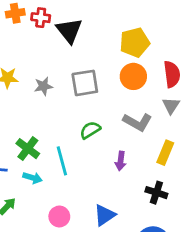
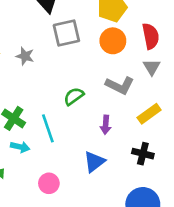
gray square: (85, 83) -> (66, 33), moved
gray star: (43, 86) -> (25, 56), turned 30
yellow rectangle: (165, 153) -> (149, 114), turned 35
blue triangle: (105, 215) -> (94, 162), moved

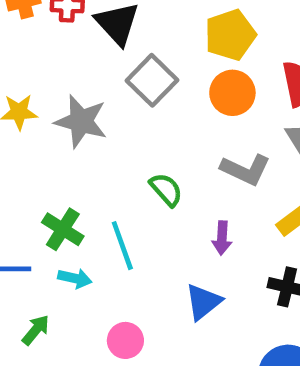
gray square: (66, 33) -> (152, 80), turned -32
gray star: (25, 56) -> (81, 121), size x1.6
green semicircle: (74, 96) -> (166, 190), turned 85

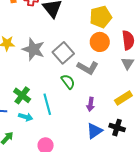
gray square: (152, 80) -> (63, 53), moved
gray L-shape: (246, 170) -> (88, 68), moved
blue triangle: (203, 302) -> (94, 131), moved

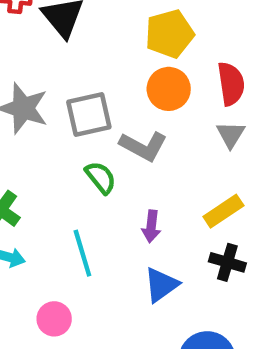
gray square: (63, 53) -> (89, 115), turned 30
cyan line: (47, 104) -> (82, 253), moved
black cross: (117, 128) -> (227, 262), moved

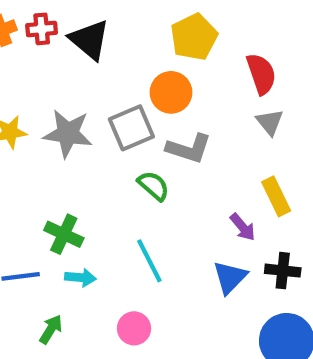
orange circle: (169, 89) -> (171, 92), moved
yellow rectangle: (223, 211) -> (276, 196), turned -72
purple arrow: (151, 226) -> (243, 227), moved, turned -36
black cross: (227, 262) -> (283, 271), moved

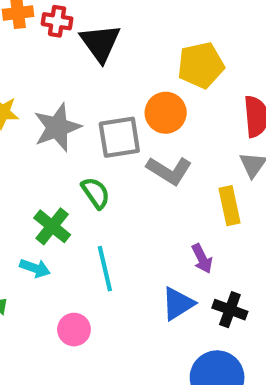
gray star: (68, 133) -> (57, 127), turned 30
green semicircle: (154, 186) -> (96, 193), moved
yellow rectangle: (276, 196) -> (229, 206), moved
green cross: (64, 234) -> (52, 226), moved

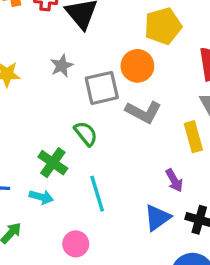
gray star: (57, 127) -> (62, 66), moved, size x0.6

